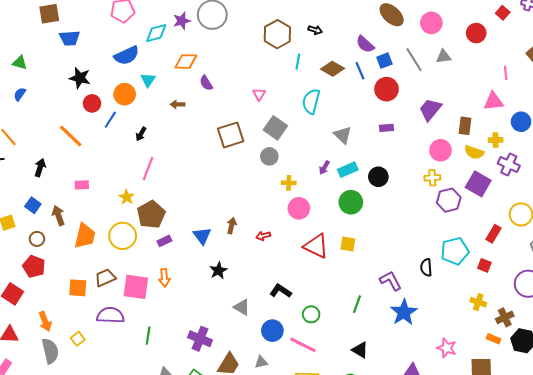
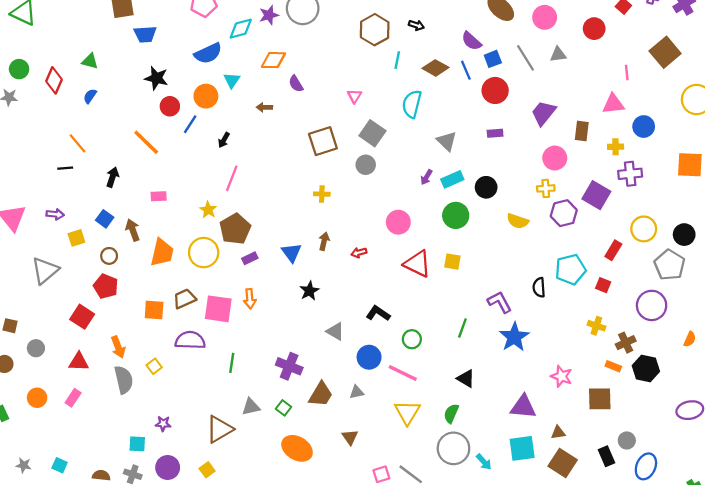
yellow semicircle: (474, 152) -> (518, 221), moved
purple cross: (509, 165) -> (630, 174), turned -30
yellow cross: (289, 183) -> (322, 194), moved

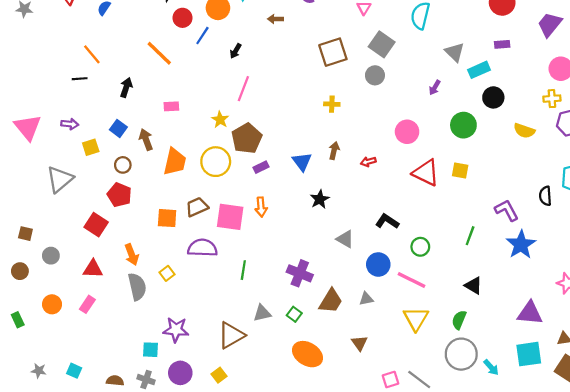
cyan rectangle: (452, 179) -> (479, 70), moved
purple star: (163, 424) -> (176, 330), size x1.6

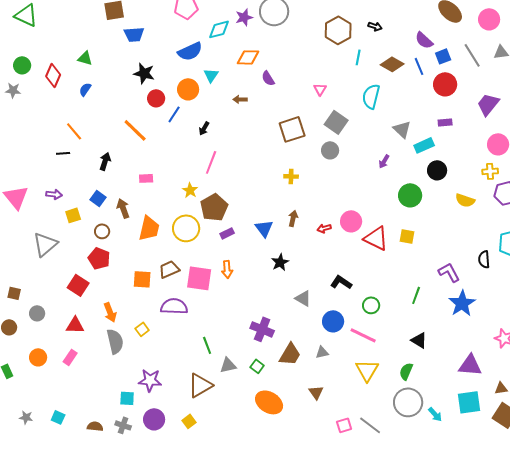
pink circle: (407, 132) -> (351, 221), moved
green line: (243, 270) -> (207, 345), moved, turned -30

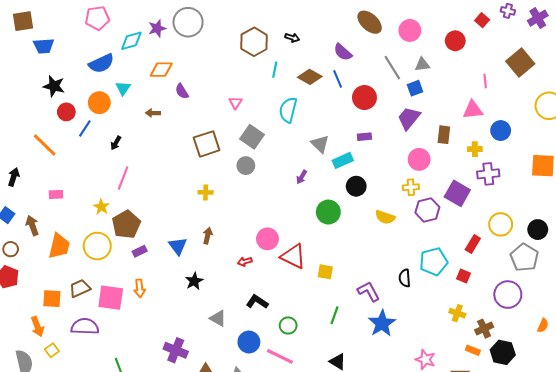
blue square: (443, 56) -> (415, 88), moved
red arrow: (324, 228) -> (245, 262), moved
yellow square: (407, 236) -> (325, 272), moved
orange arrow: (110, 312) -> (37, 327), moved

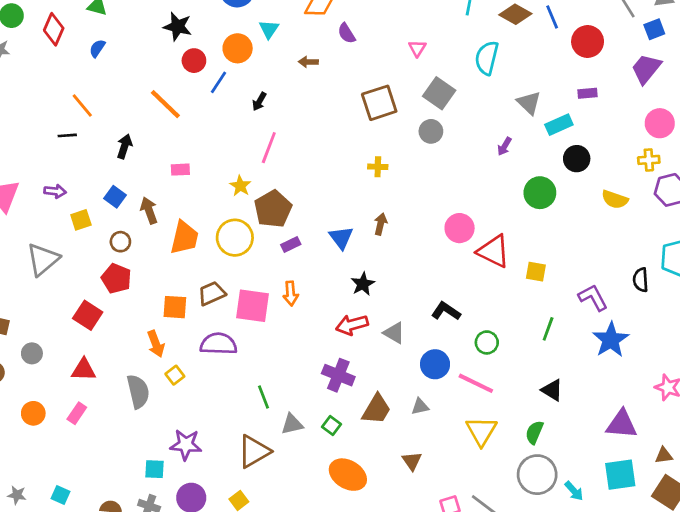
red arrow: (245, 262) -> (352, 325), moved, size x1.6

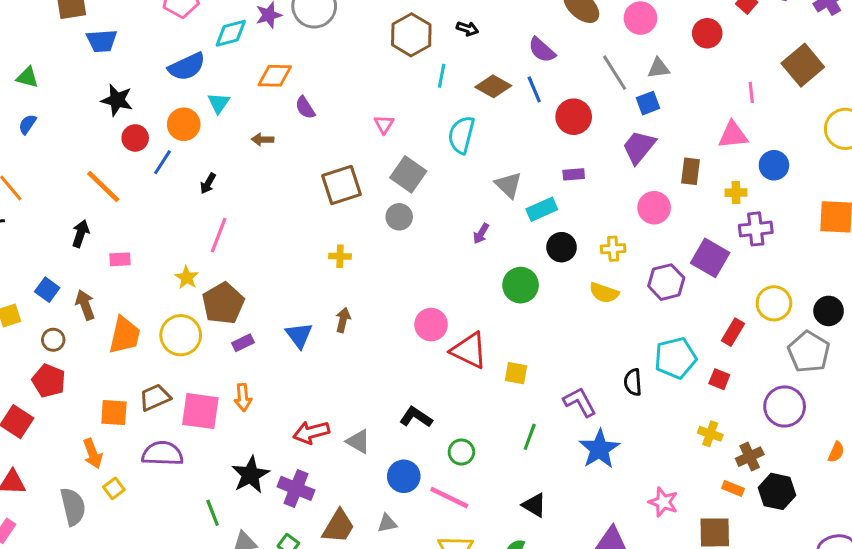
black arrow: (125, 146) -> (81, 234), moved
yellow cross: (649, 160) -> (613, 249), moved
black star: (363, 284) -> (250, 475), moved, size x1.4

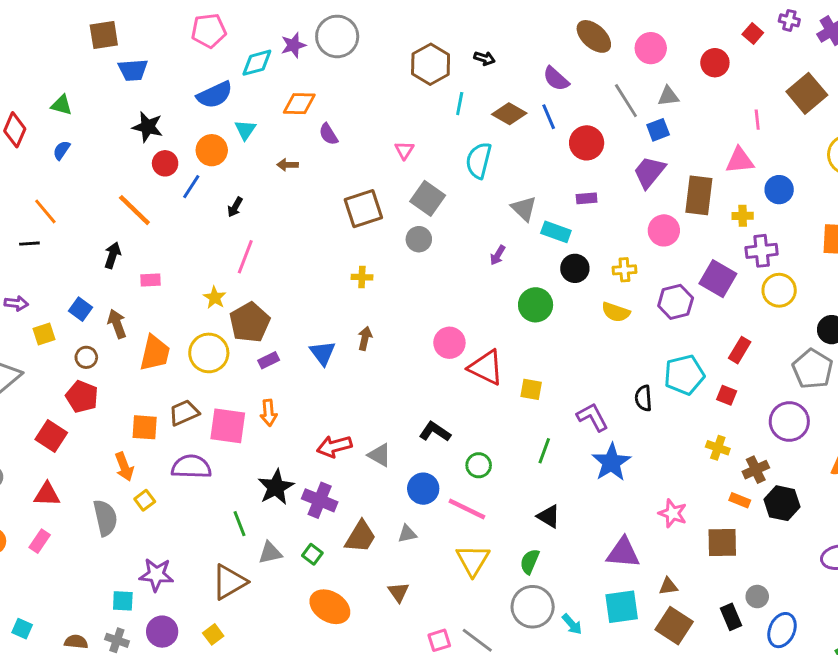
brown rectangle: (690, 171) -> (699, 195), size x1.5
cyan rectangle: (542, 209) -> (556, 232), turned 44
yellow circle: (774, 303) -> (779, 290), moved

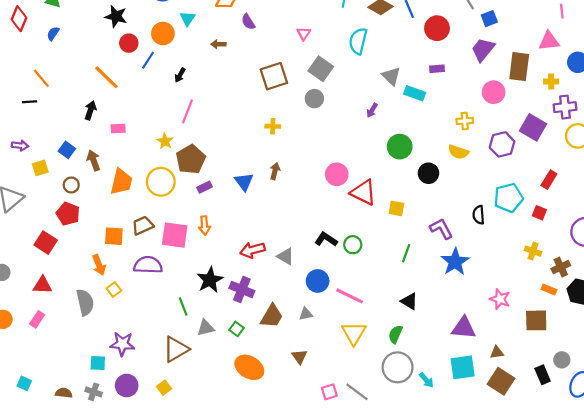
black circle: (575, 268) -> (428, 173), moved
green circle: (479, 465) -> (353, 245), moved

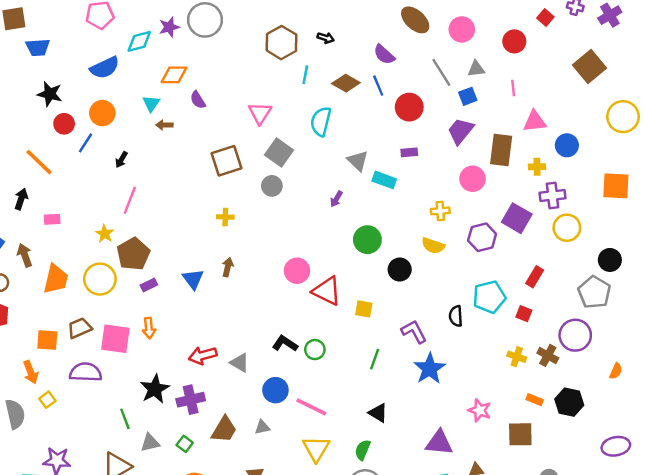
pink line: (562, 11) -> (513, 88), moved
cyan triangle: (187, 19) -> (151, 103), moved
pink triangle: (304, 34) -> (260, 113), size x1.5
brown cross: (561, 267) -> (548, 355), moved, turned -36
purple cross: (242, 289) -> (191, 400), turned -35

